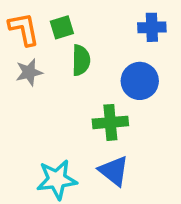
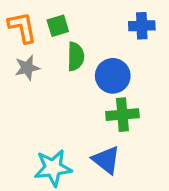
blue circle: (140, 81) -> (113, 76), moved
green cross: (110, 122) -> (122, 115), moved

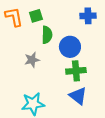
gray star: (27, 68) -> (32, 60), moved
blue triangle: (106, 160) -> (78, 96), moved

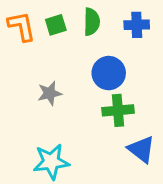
green semicircle: (47, 35) -> (92, 22), moved
blue triangle: (78, 96) -> (141, 149), moved

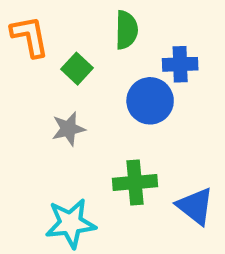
green square: (56, 25) -> (77, 69), moved, turned -30
blue cross: (137, 25) -> (180, 64), moved
green cross: (118, 110) -> (135, 182), moved

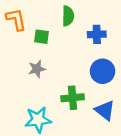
green square: (77, 69) -> (41, 37), turned -35
blue circle: (150, 101) -> (103, 71), moved

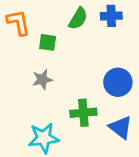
green semicircle: (68, 16) -> (78, 19), turned 30
blue cross: (97, 34) -> (111, 16), moved

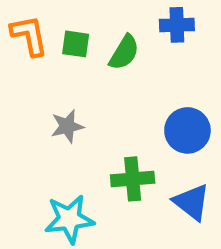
green semicircle: (78, 19) -> (124, 52), moved
green square: (48, 42) -> (76, 44), moved

